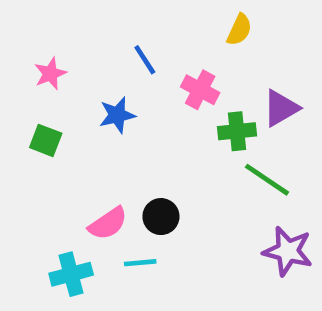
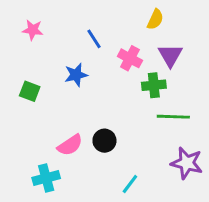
pink star: (50, 74) -> (33, 30), moved, turned 30
purple triangle: (281, 108) -> (170, 55), moved, turned -30
green line: (267, 180) -> (173, 117), turned -32
cyan line: (140, 263) -> (130, 184), moved, turned -48

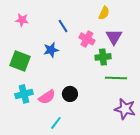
green square: (30, 91) -> (20, 61), size x1.5
cyan cross: (46, 178) -> (24, 94), moved
cyan line: (130, 184) -> (56, 123), moved

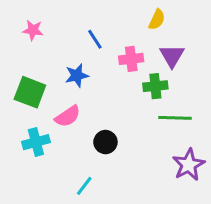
pink cross: (87, 39) -> (131, 59), turned -35
pink semicircle: (47, 97) -> (68, 116), moved
purple star: (125, 109) -> (189, 165), turned 30

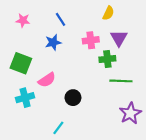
blue line: (95, 39) -> (60, 19), moved
blue star: (77, 76) -> (53, 42), moved

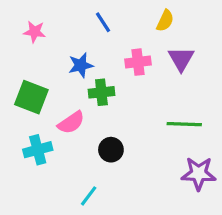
blue line: (60, 19) -> (103, 22), moved
green cross: (107, 59) -> (101, 92), moved
purple star: (130, 113) -> (199, 174), turned 30

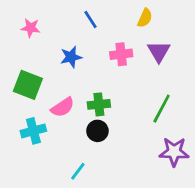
green cross: (101, 92) -> (99, 104), moved
green line: (184, 124) -> (162, 109), turned -64

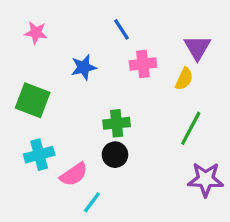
yellow semicircle: (145, 18) -> (184, 79), moved
blue line: (91, 19) -> (122, 29), moved
purple triangle: (159, 51) -> (197, 48), moved
pink semicircle: (63, 107) -> (74, 174), moved

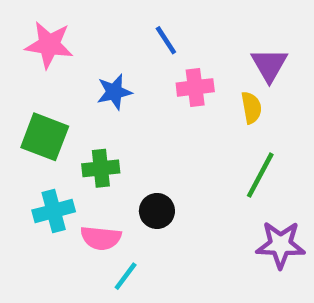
pink star: (36, 33) -> (49, 45), size x1.5
yellow semicircle: (184, 79) -> (251, 108), turned -35
green cross: (117, 123) -> (101, 168), moved
pink semicircle: (74, 174) -> (101, 238), turned 40

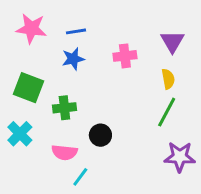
blue line: (166, 40) -> (76, 31), moved, turned -66
yellow semicircle: (251, 108) -> (168, 79), moved
cyan cross: (54, 211) -> (20, 134), moved, turned -30

